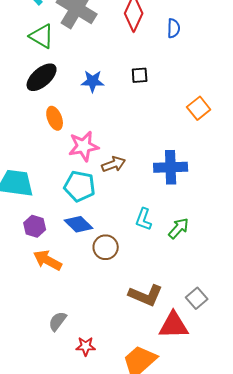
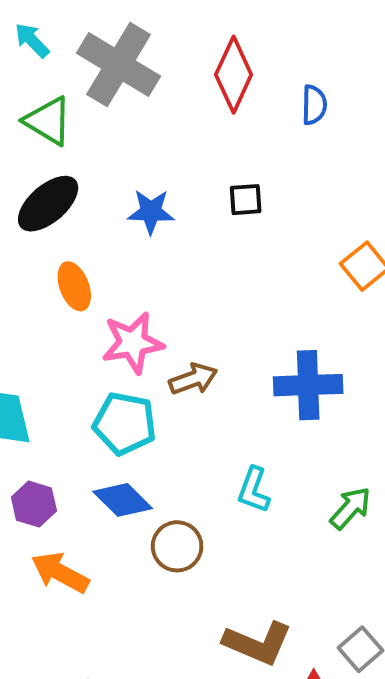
green arrow: (179, 228) -> (350, 508), moved

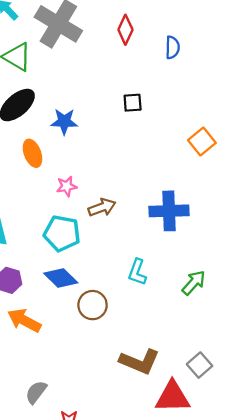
red diamond: (234, 75) -> (125, 30), size x0.7
blue star: (151, 212) -> (64, 122), moved
pink star: (133, 343) -> (67, 186), size x0.6

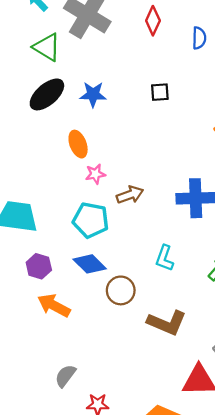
blue star: (64, 122) -> (93, 94), moved
orange ellipse: (33, 153) -> (78, 144), moved
brown L-shape: (140, 362) -> (167, 323), moved

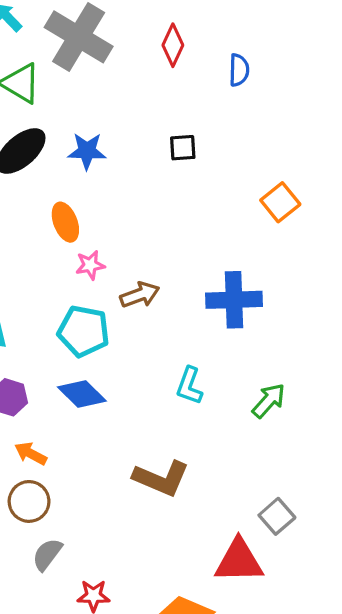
brown circle: (121, 290) -> (29, 501), moved
orange arrow: (54, 305) -> (31, 454), size x0.7
brown L-shape: (167, 323) -> (161, 478), moved

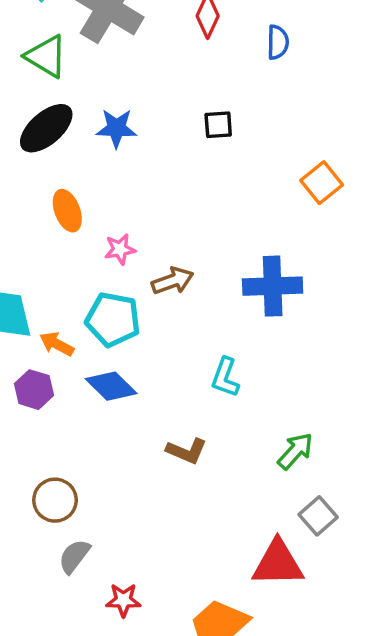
orange ellipse: (65, 222) -> (67, 211), moved
green arrow: (269, 401) -> (295, 451), moved
orange arrow: (31, 454) -> (57, 344), moved
brown L-shape: (161, 478) -> (187, 451), moved, size x0.7

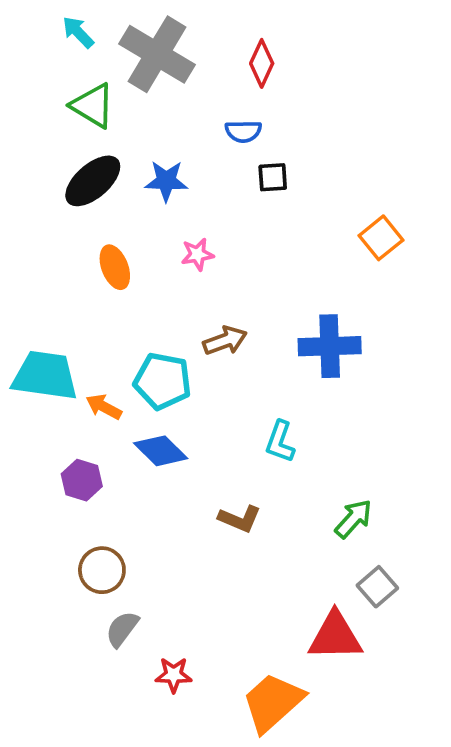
blue semicircle: (278, 42) -> (243, 131), moved, turned 88
pink star: (120, 249) -> (197, 254), moved
purple hexagon: (34, 390) -> (82, 480), moved

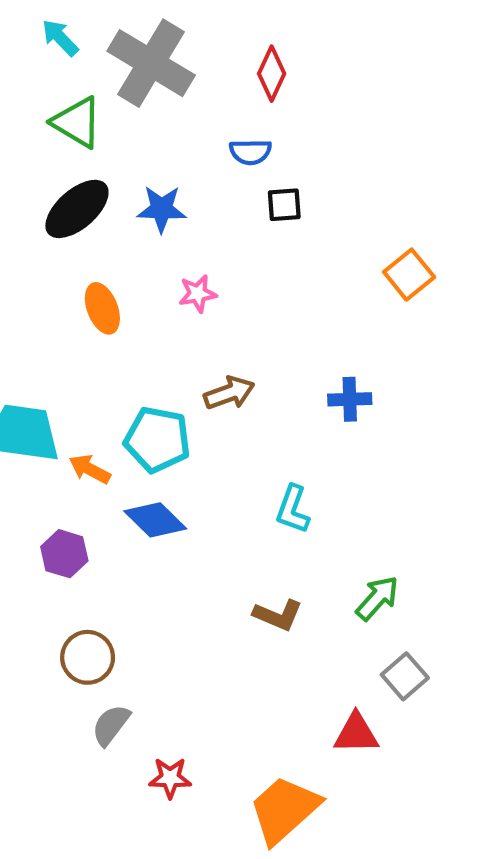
blue cross: (330, 346) -> (350, 399), size x0.6
brown L-shape: (240, 519) -> (278, 615), moved
red triangle: (335, 636) -> (356, 733), size x0.7

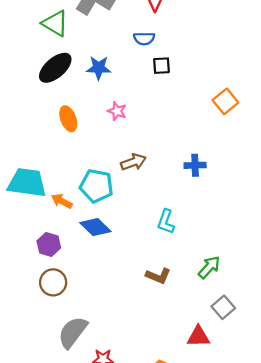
pink star: (198, 294) -> (117, 111), turned 30
brown circle: (88, 657) -> (53, 282), moved
gray semicircle: (111, 725) -> (73, 332), size x1.5

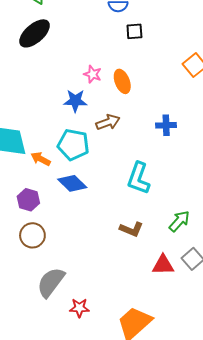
blue star: (99, 68) -> (75, 101), moved
orange ellipse: (68, 119) -> (122, 81), moved
cyan L-shape: (166, 222) -> (139, 178), size x1.4
red triangle: (198, 337) -> (163, 265), moved

